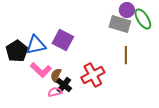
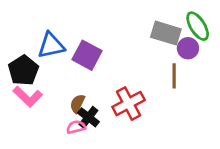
purple circle: (127, 10) -> (188, 48), moved
blue triangle: (36, 45) -> (51, 45), moved
pink L-shape: (41, 70) -> (28, 97), moved

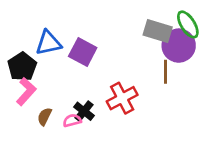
purple circle: (188, 48) -> (179, 46), size x1.6
pink L-shape: (28, 97) -> (26, 92), turned -92
brown semicircle: (77, 104) -> (45, 117), moved

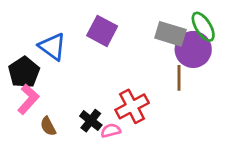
blue triangle: (48, 43) -> (52, 47), turned 48
purple square: (83, 52) -> (102, 31), moved
brown semicircle: (45, 117) -> (48, 126), turned -54
pink semicircle: (72, 120) -> (111, 131), moved

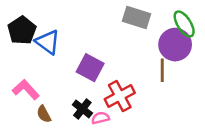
purple square: (102, 31) -> (90, 68), moved
gray rectangle: (170, 34) -> (136, 18), moved
black pentagon: (24, 72) -> (22, 30), moved
pink L-shape: (28, 99) -> (26, 90), turned -84

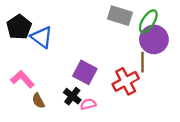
green ellipse: (184, 24) -> (148, 21), moved, turned 65
purple square: (90, 68) -> (85, 72), moved
red cross: (120, 96) -> (126, 81), moved

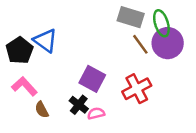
green ellipse: (148, 21) -> (161, 23), turned -50
black pentagon: (19, 27) -> (19, 50), moved
brown line: (143, 62) -> (140, 44), moved, turned -36

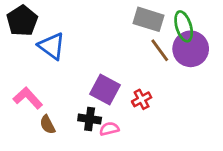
black pentagon: (19, 50) -> (22, 21), moved
red cross: (137, 89) -> (142, 99), moved, size x0.6
black cross: (79, 105) -> (90, 119), turned -30

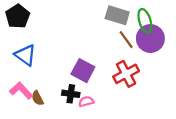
blue triangle: (52, 46) -> (25, 55), moved
pink L-shape: (28, 98) -> (21, 90), moved
red cross: (142, 99) -> (126, 74), moved, size x1.6

